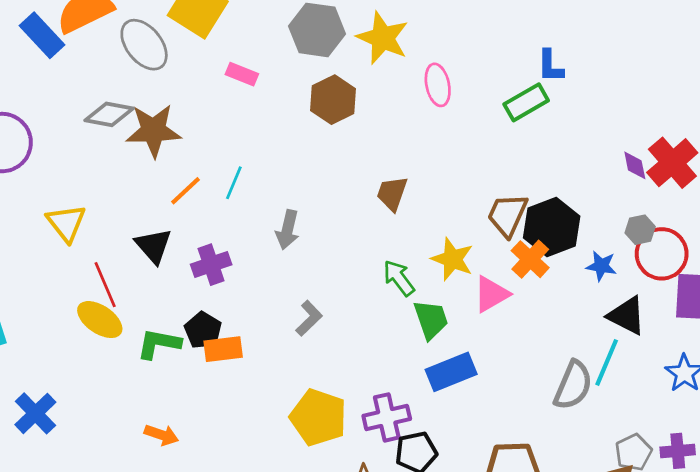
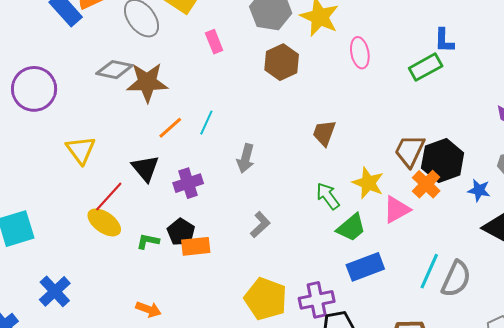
pink rectangle: (242, 74) -> (214, 42), turned 45
red line: (105, 285) -> (109, 196), turned 64
green trapezoid: (431, 320) -> (351, 228), turned 68
green L-shape: (159, 344) -> (148, 241), size x0.7
cyan line: (607, 362) -> (429, 271), moved

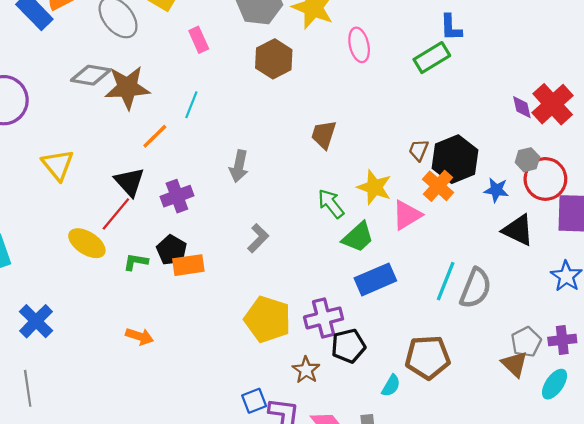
cyan line: (206, 123) -> (191, 105), moved
brown trapezoid: (410, 151) -> (419, 150), size x0.6
red line: (109, 196) -> (116, 214), moved

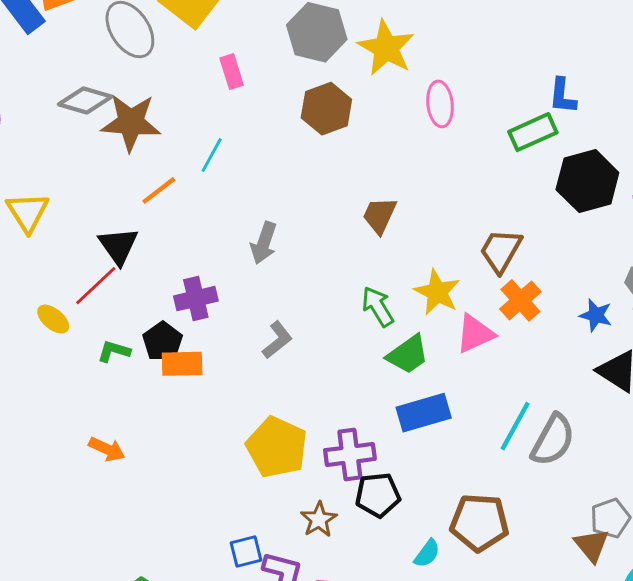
brown trapezoid: (419, 150) -> (501, 251), size x1.6
black hexagon: (455, 159) -> (587, 181), moved
purple cross: (177, 196) -> (196, 299), moved
yellow ellipse: (87, 243) -> (53, 319), size x0.7

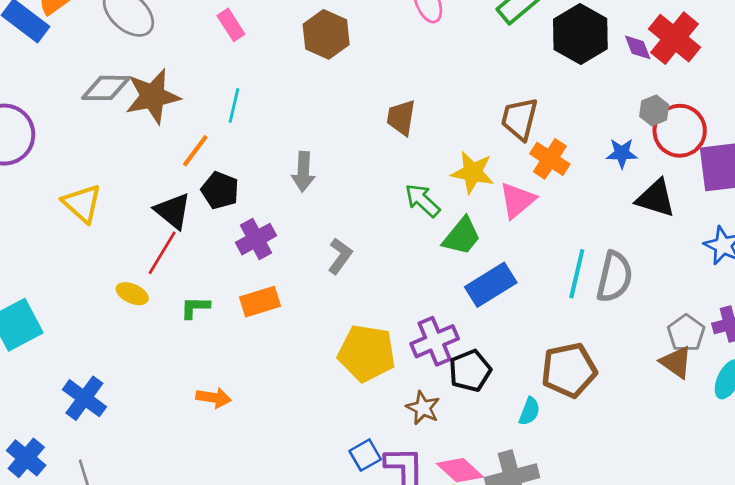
black pentagon: (163, 342) -> (220, 190), moved

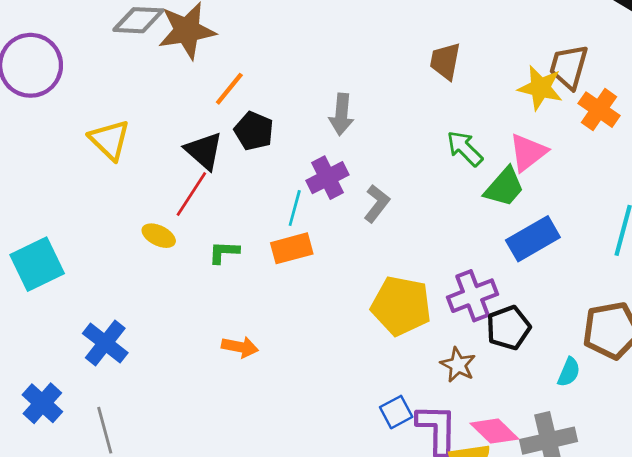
cyan line: (234, 105) -> (295, 208), moved
yellow star: (473, 172) -> (540, 88), moved
pink triangle: (517, 200) -> (528, 152), moved
purple cross: (256, 239) -> (327, 178), moved

